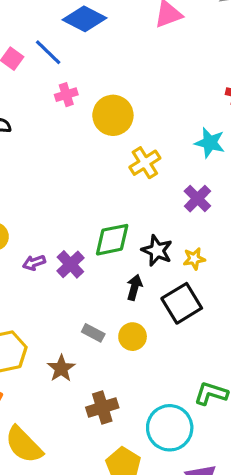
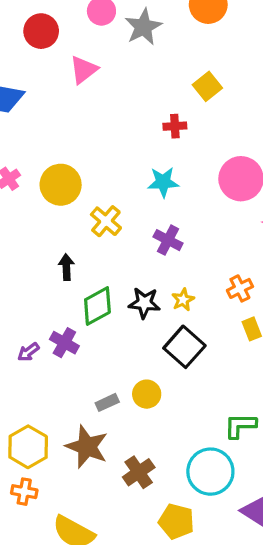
black arrow: (134, 287) -> (66, 267), moved
gray rectangle: (93, 333) -> (107, 402), turned -35
brown star: (61, 368) -> (87, 447), size x1.5

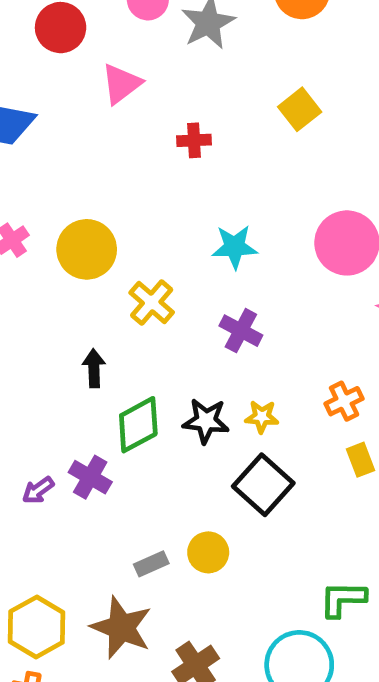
red cross: (175, 126) -> (194, 140), moved
yellow star: (183, 300) -> (262, 417), turned 30

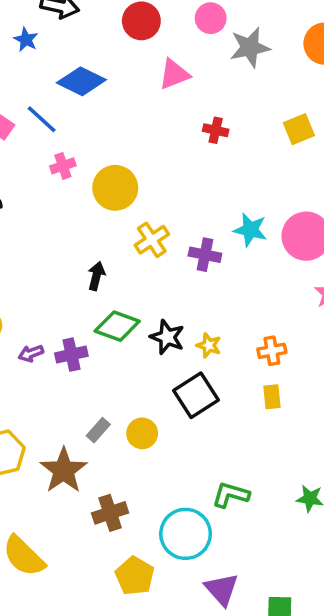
cyan star: (235, 247) -> (250, 230), moved
purple cross: (241, 331) -> (205, 255), moved, turned -32
green diamond: (138, 425) -> (117, 326), turned 33
purple cross: (90, 477) -> (71, 355), turned 32
gray rectangle: (151, 564) -> (98, 430), turned -40

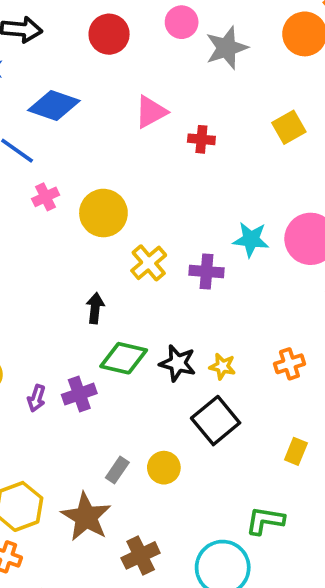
pink triangle: (174, 74) -> (151, 112), moved
purple arrow: (31, 353) -> (36, 398), turned -45
yellow rectangle: (272, 397) -> (296, 451), moved, turned 35

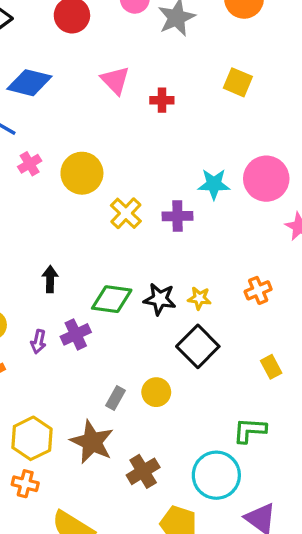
pink triangle: (151, 112) -> (115, 80), turned -40
yellow square: (289, 127) -> (238, 82), turned -32
black arrow: (95, 308) -> (50, 279), moved
yellow rectangle: (296, 451) -> (271, 367), turned -45

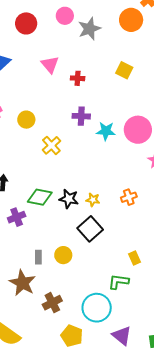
yellow circle: (82, 173) -> (26, 120), size x0.7
purple cross: (177, 216) -> (81, 116), moved
yellow rectangle: (271, 367) -> (134, 258), moved
gray rectangle: (115, 398) -> (38, 257), turned -32

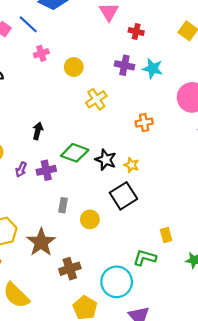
purple cross: (81, 116) -> (124, 65), moved
cyan star: (106, 131) -> (153, 69), moved
orange cross: (129, 197) -> (144, 123), moved
gray rectangle: (38, 257) -> (63, 205), moved

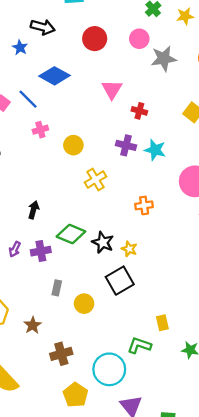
brown star: (41, 242) -> (33, 325), size x0.6

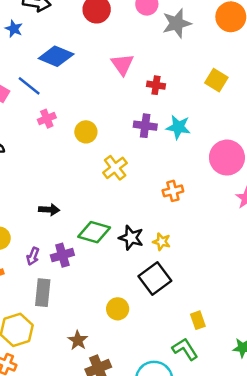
black arrow: (34, 210) -> (49, 210), turned 84
gray rectangle: (57, 288) -> (43, 293), moved, size x1.5
yellow rectangle: (162, 323) -> (198, 320), moved
brown star: (33, 325) -> (78, 340), moved
green L-shape: (139, 345) -> (185, 349), turned 45

